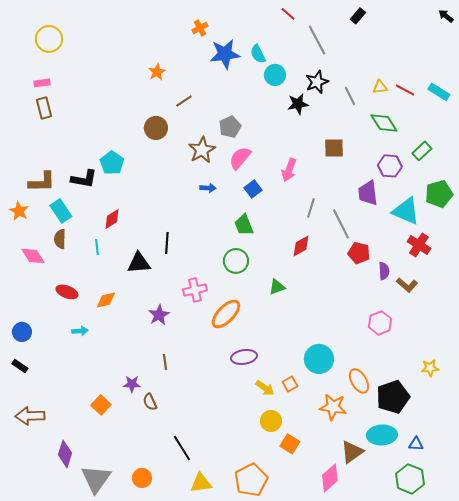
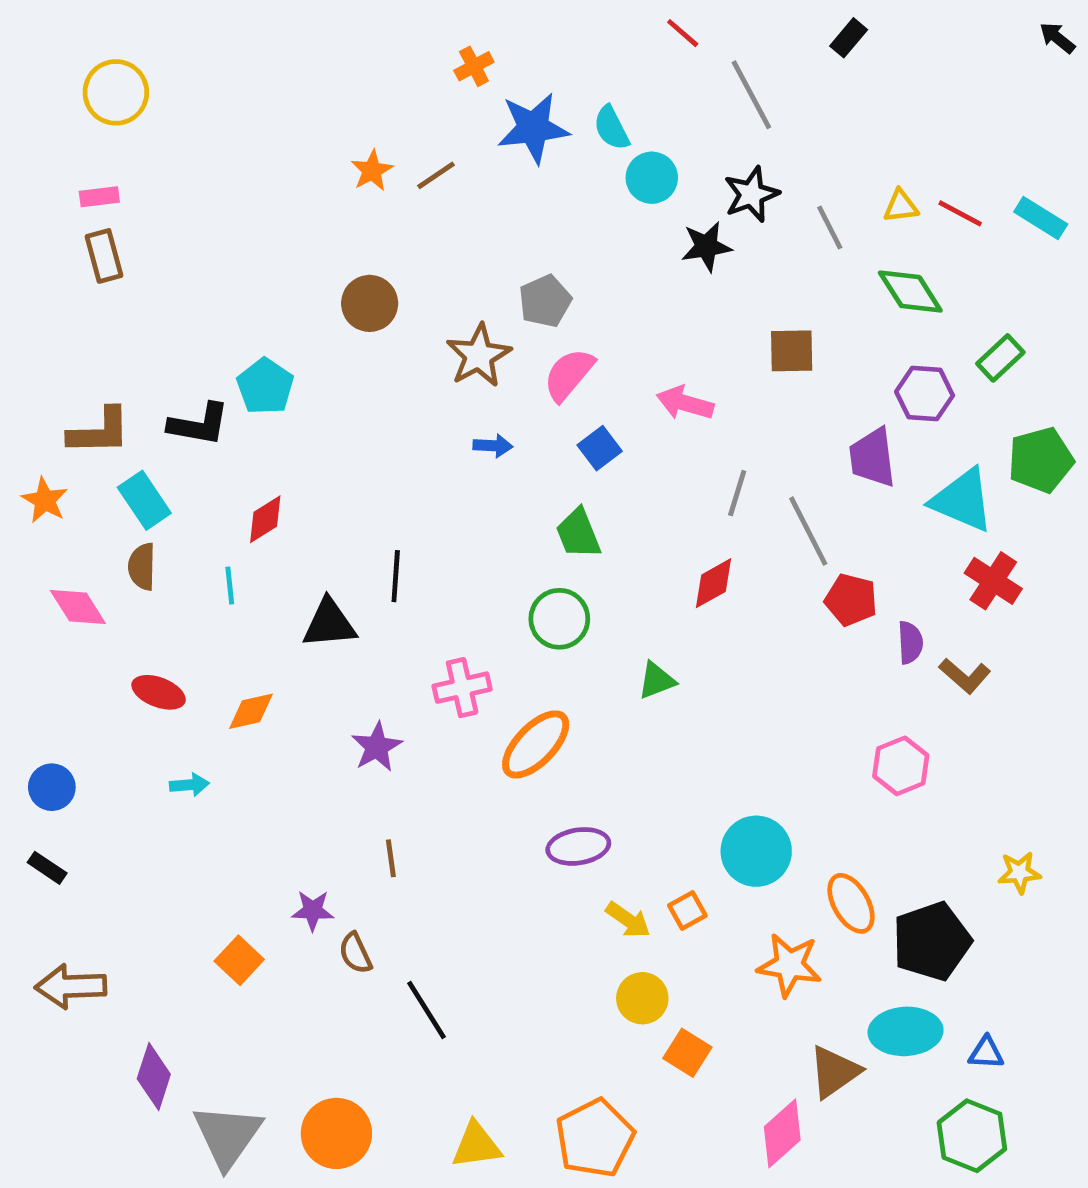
brown line: (184, 101) -> (436, 175), moved
pink arrow: (289, 170) -> (685, 403), turned 85
black line: (182, 448) -> (427, 1010), moved
orange circle: (142, 478) -> (336, 1133), size x1.5

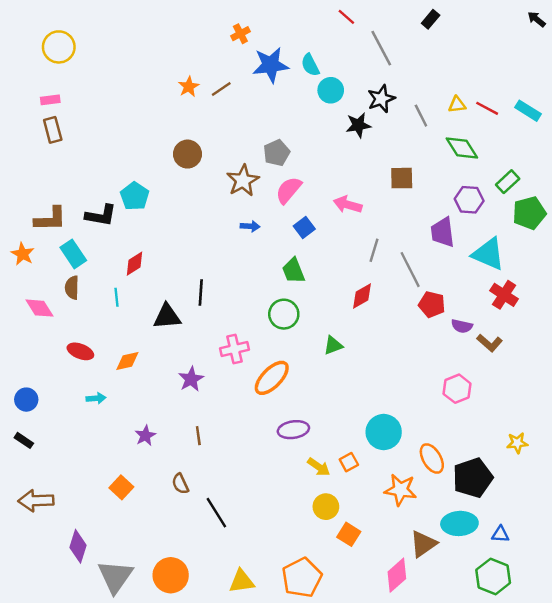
green pentagon: (1041, 460) -> (529, 213), moved
purple semicircle: (910, 643) -> (462, 326), turned 105
purple star: (313, 910) -> (145, 436), moved, turned -30

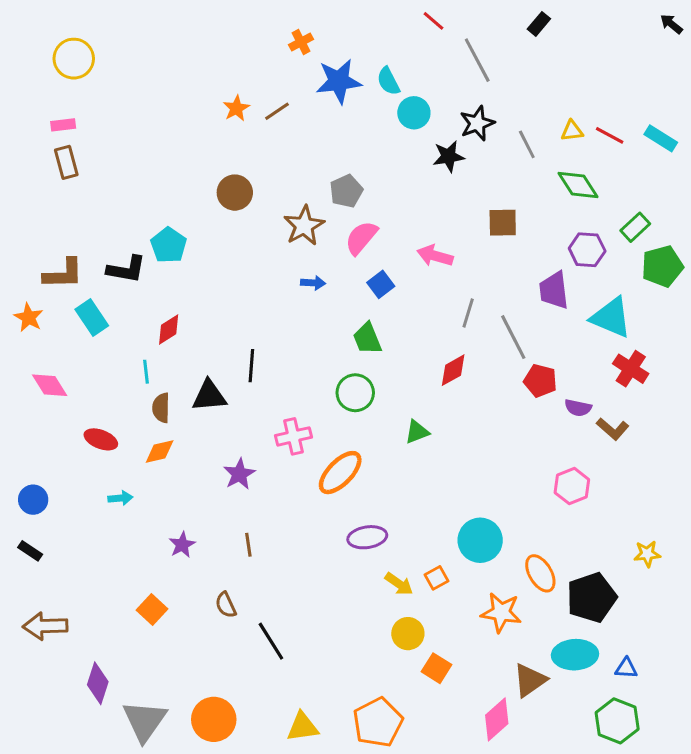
brown semicircle: (72, 288) -> (161, 408), moved

